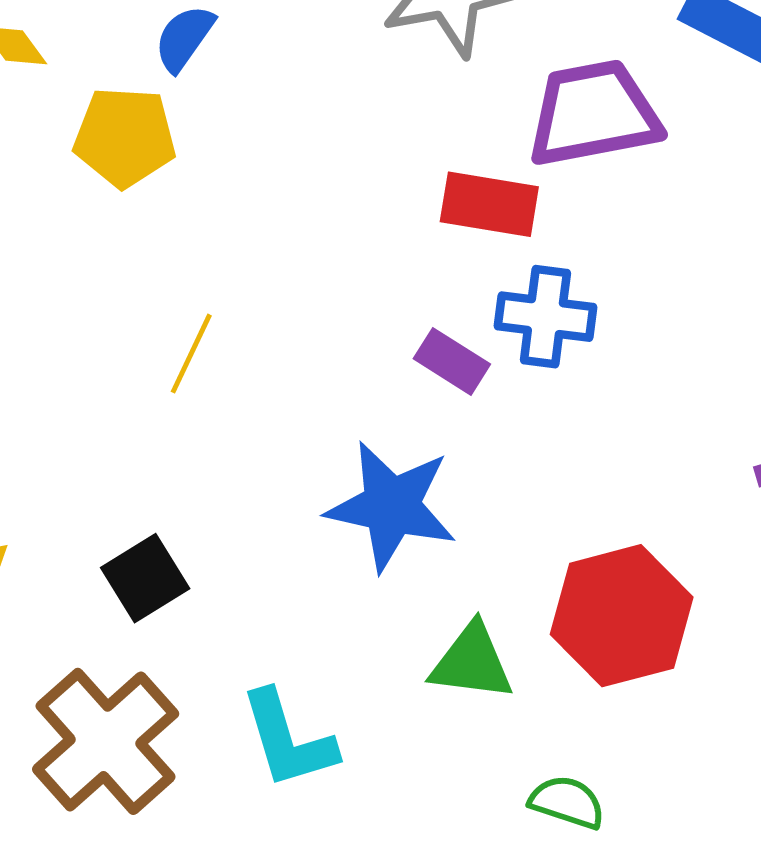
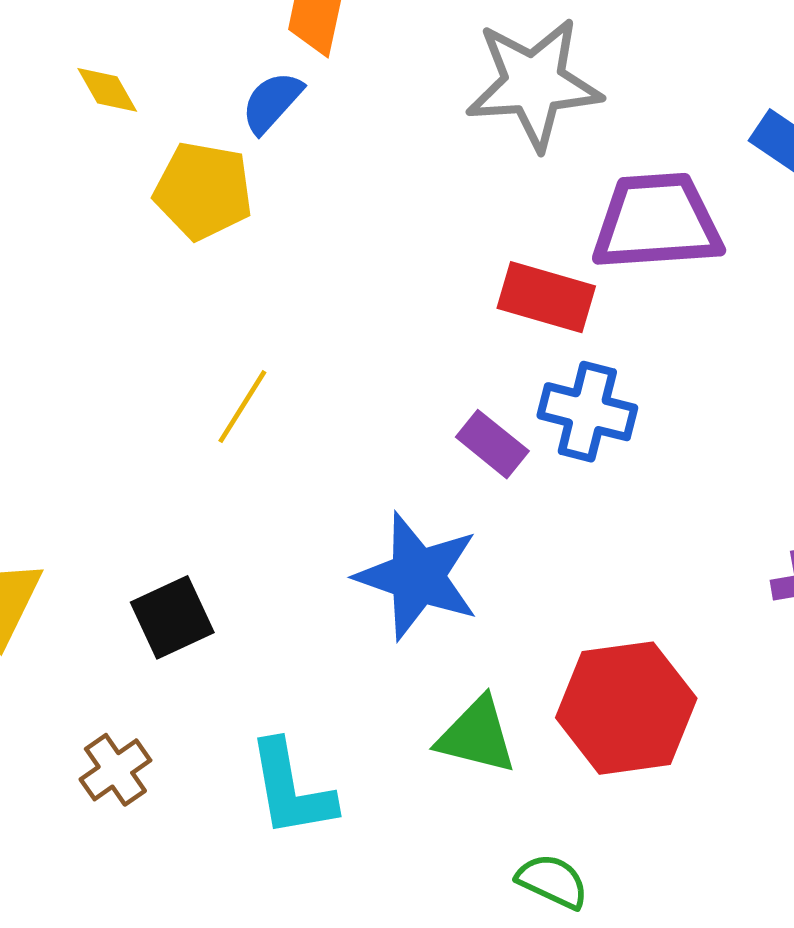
brown cross: (106, 741) -> (115, 770), size x0.5

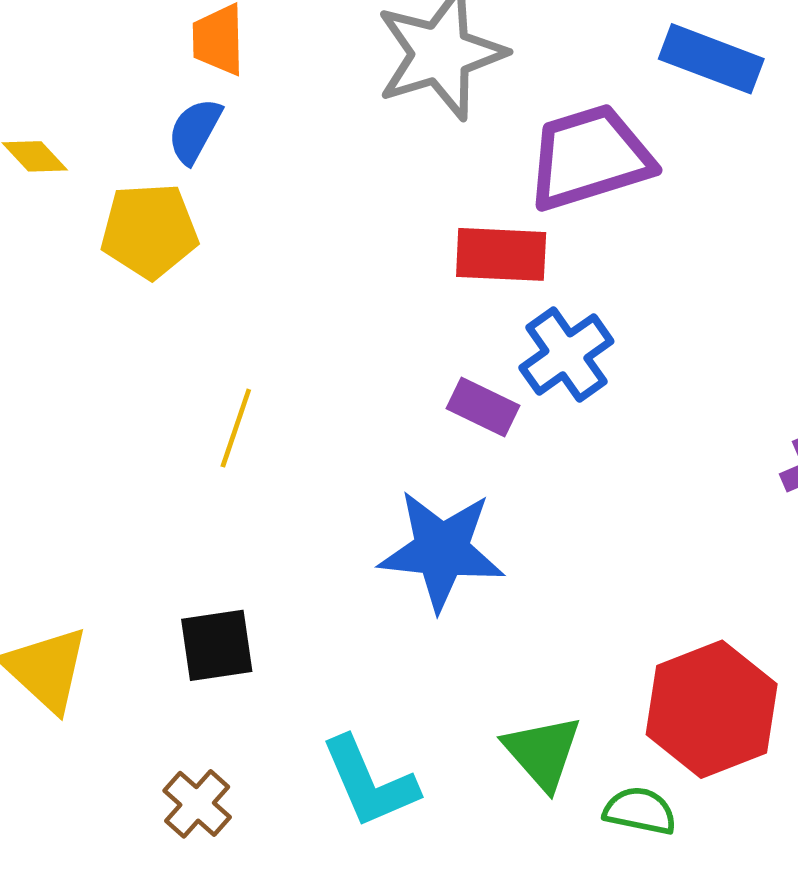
blue cross: (587, 412) -> (566, 354), turned -36
black square: (172, 617) -> (217, 645), turned 30
red hexagon: (626, 708) -> (712, 709), moved
green triangle: (477, 736) -> (543, 752), moved, turned 48

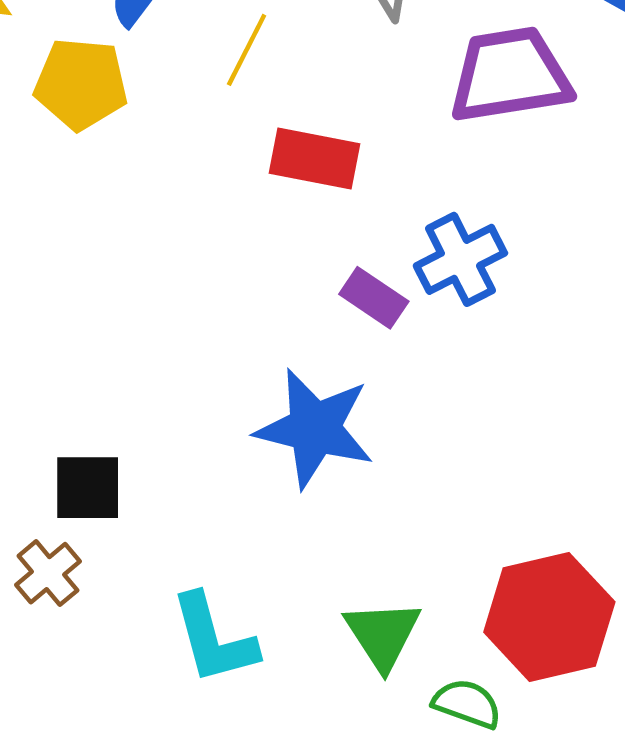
red rectangle: (501, 254) -> (315, 158), moved
yellow line: (236, 428) -> (247, 50), moved
brown cross: (197, 804) -> (48, 573), moved

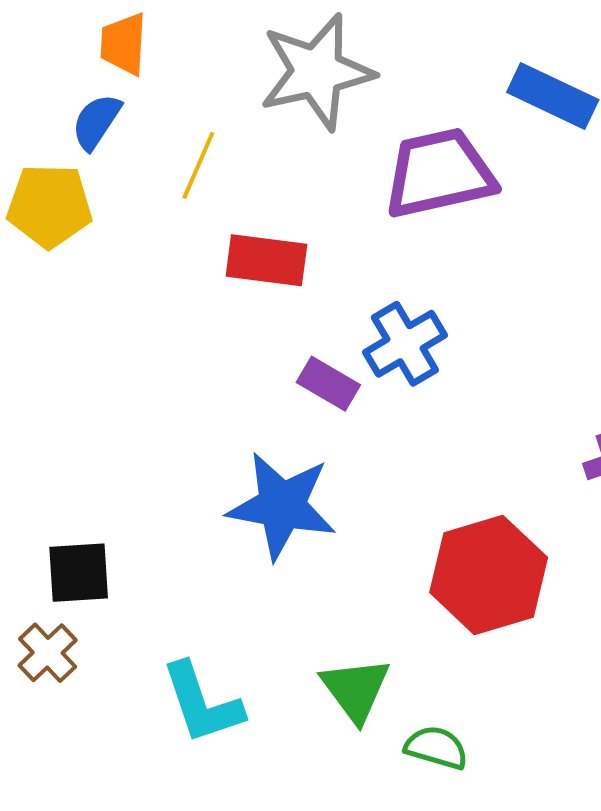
red hexagon: (549, 617) -> (489, 575), moved

